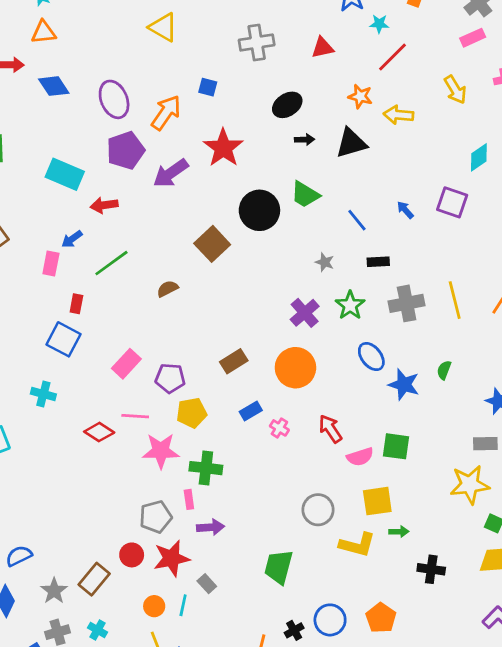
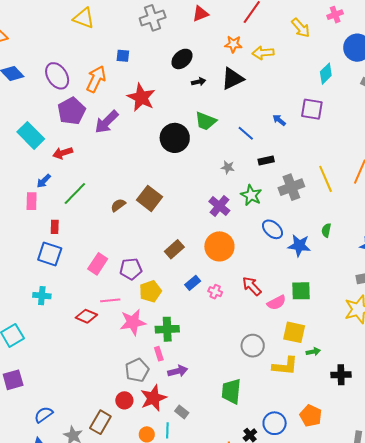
cyan rectangle: (65, 174) -> (31, 135), turned 32
brown square: (212, 244) -> (149, 198), moved
yellow square: (377, 501) -> (294, 332), turned 30

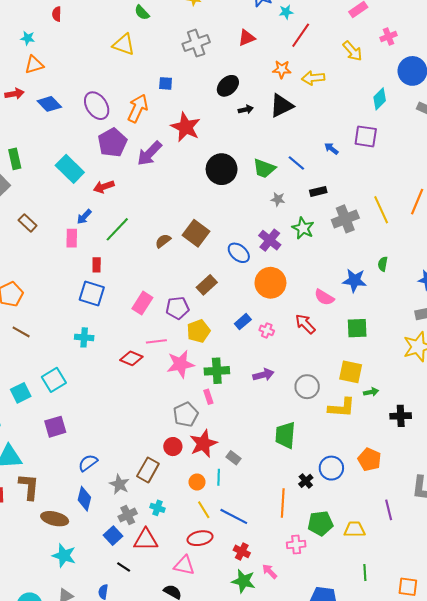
green trapezoid: (206, 121) -> (264, 168), moved
blue ellipse: (272, 229) -> (239, 253), moved
brown rectangle: (174, 249) -> (207, 285), moved
pink semicircle: (276, 303) -> (324, 297), moved, turned 60
purple arrow: (178, 371) -> (263, 375), moved

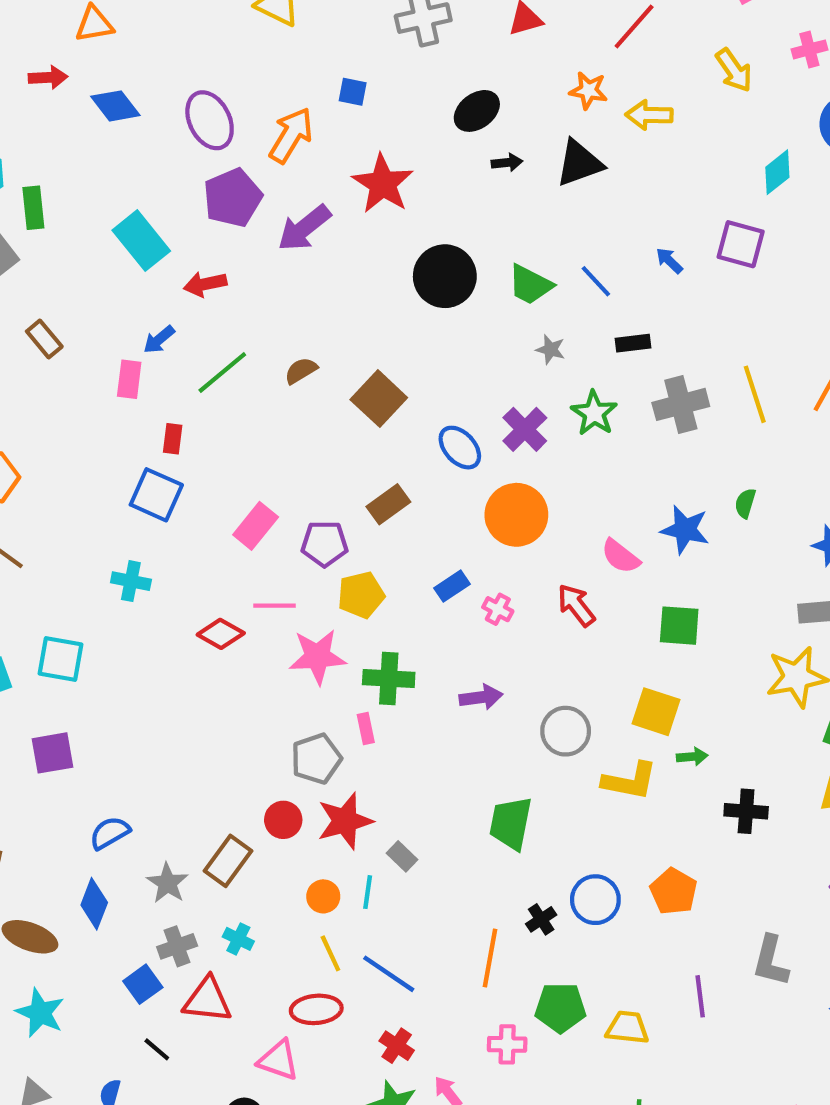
brown semicircle: (163, 241) -> (301, 371), moved
cyan square: (54, 380) -> (60, 659), turned 35

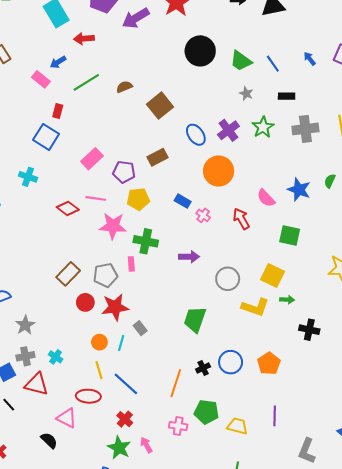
pink rectangle: (129, 379) -> (41, 79), turned -66
blue rectangle: (452, 586) -> (183, 201), turned 56
brown rectangle: (228, 861) -> (68, 274), moved
gray L-shape: (771, 961) -> (307, 451), moved

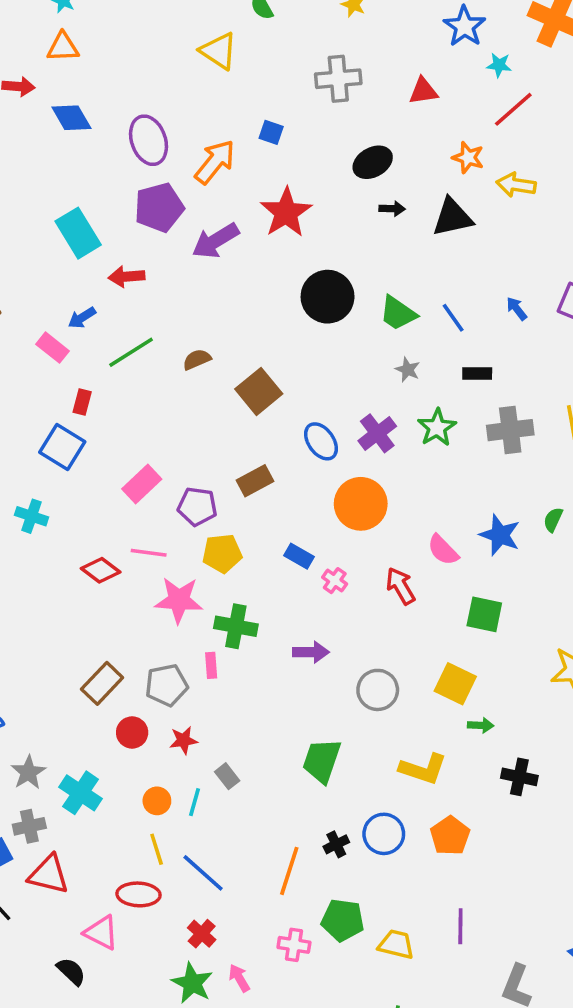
red star: (115, 307) -> (183, 740), size x0.6
yellow L-shape: (255, 307) -> (423, 769), moved
cyan cross: (56, 357) -> (80, 793), moved, size x1.6

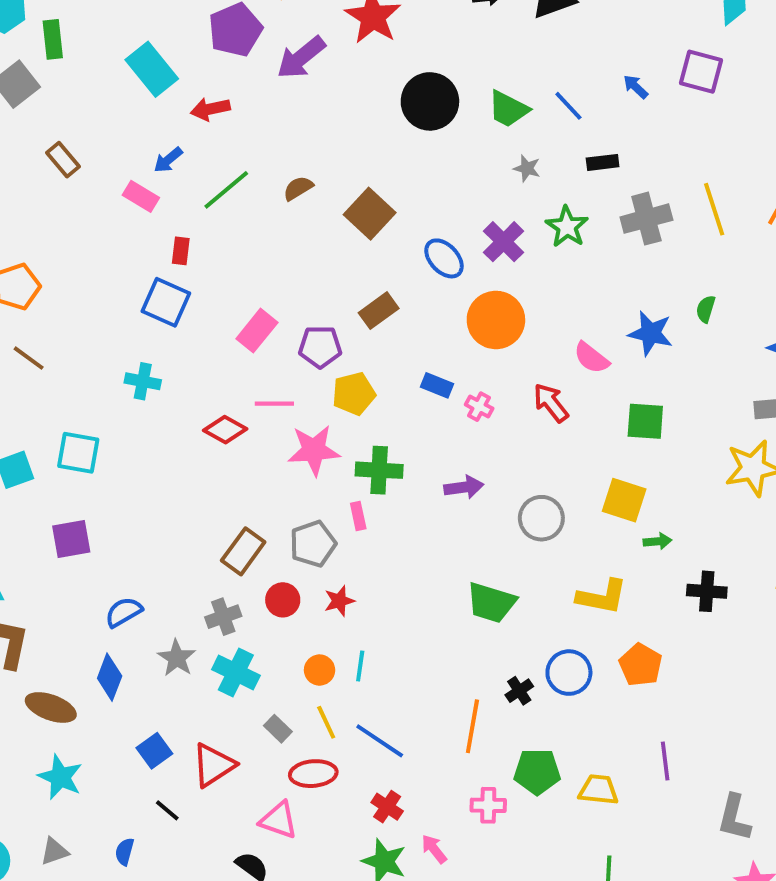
green trapezoid: (322, 761) -> (491, 603), turned -84
gray rectangle: (227, 776) -> (278, 729), moved
gray cross: (29, 826) -> (223, 617), moved
red triangle: (49, 874) -> (214, 765), turned -39

